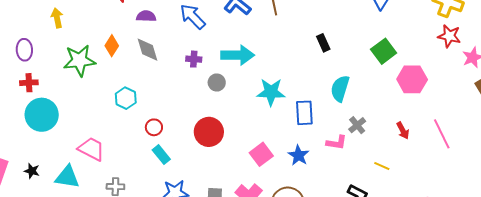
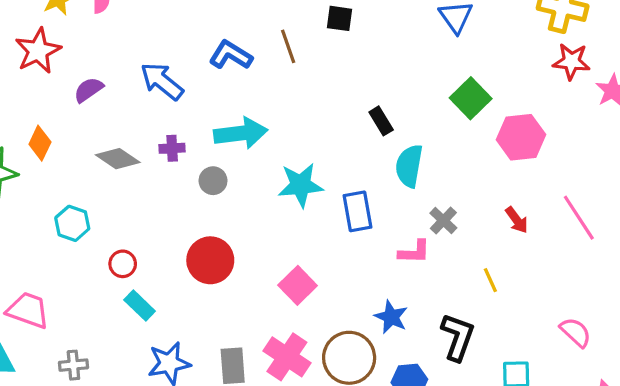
purple semicircle: (146, 16) -> (88, 90), turned -30
black rectangle: (323, 43) -> (381, 121), moved
gray diamond: (148, 50) -> (118, 159), moved, turned -32
blue star: (298, 155) -> (391, 317), moved
yellow line: (382, 166) -> (490, 280), turned 49

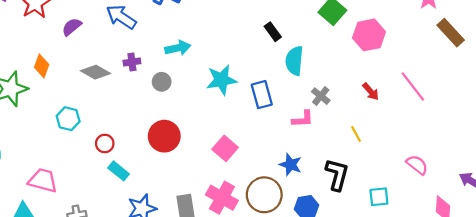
cyan arrow: (241, 133) -> (178, 48), size x0.7

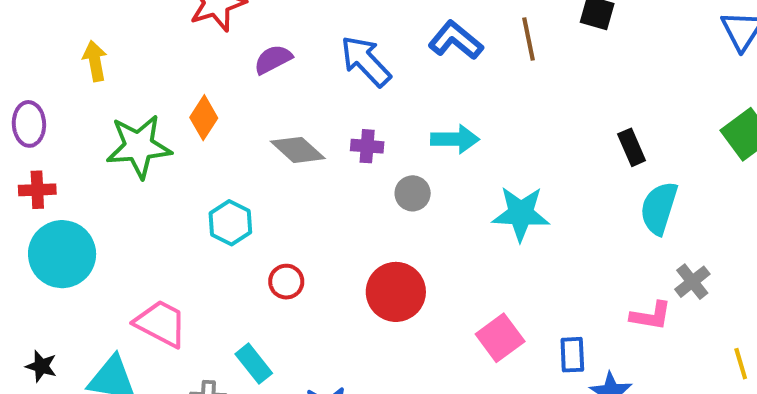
blue rectangle: (262, 95) -> (572, 355), moved, size x0.7
cyan rectangle: (119, 171) -> (254, 364), moved

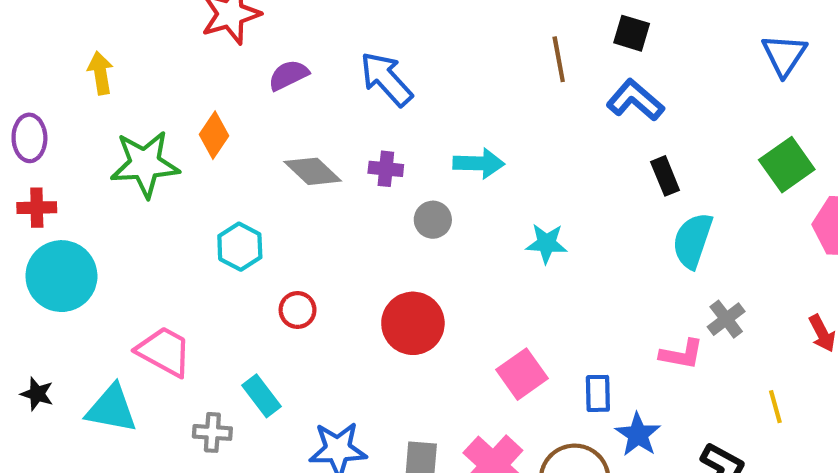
blue L-shape: (456, 40) -> (635, 100), moved
cyan star: (521, 214) -> (546, 243), size x0.7

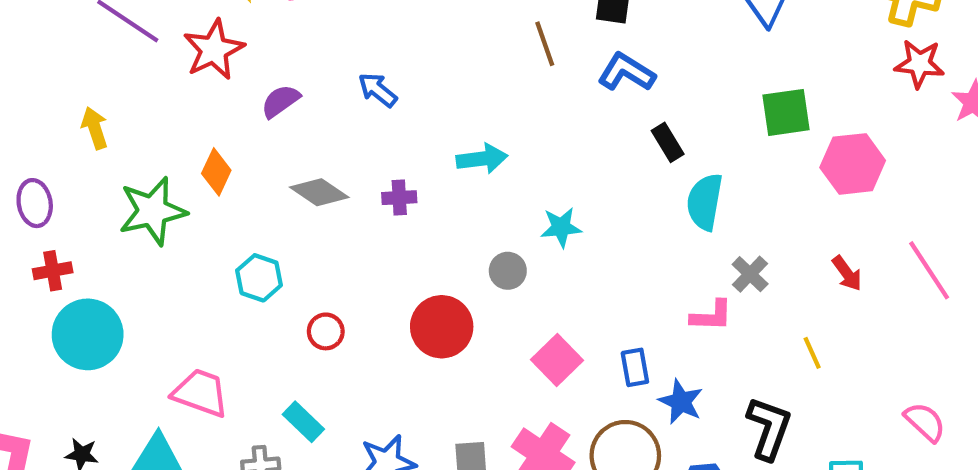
blue arrow: (386, 79) -> (378, 90), size x0.7
green square: (787, 165) -> (786, 112), turned 36
purple cross: (386, 169) -> (399, 198), moved
gray circle: (433, 220) -> (508, 271), moved

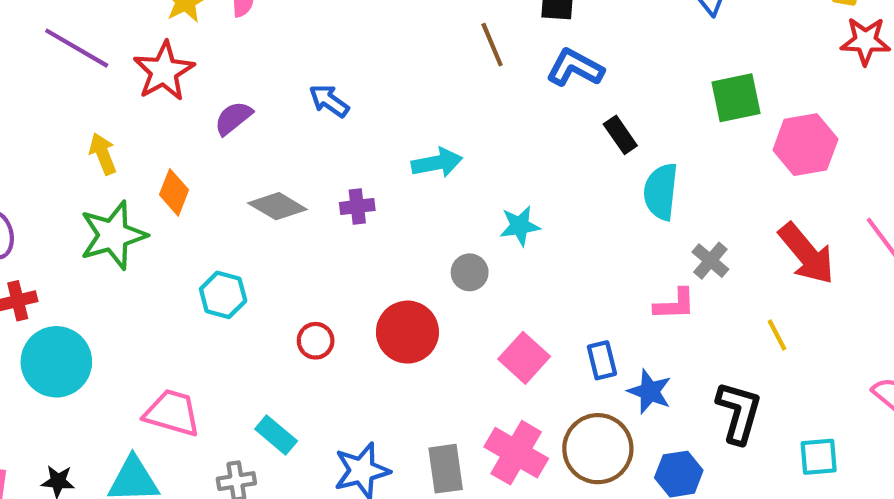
yellow arrow: (95, 128) -> (103, 154), moved
red arrow: (847, 273) -> (807, 254), size x1.8
red circle: (326, 331) -> (316, 341), moved

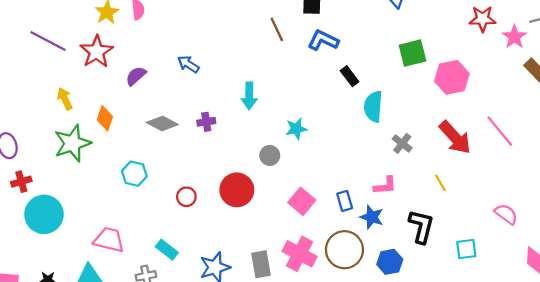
cyan arrow: (437, 163) -> (249, 96), turned 104
pink L-shape: (675, 304) -> (385, 186), moved

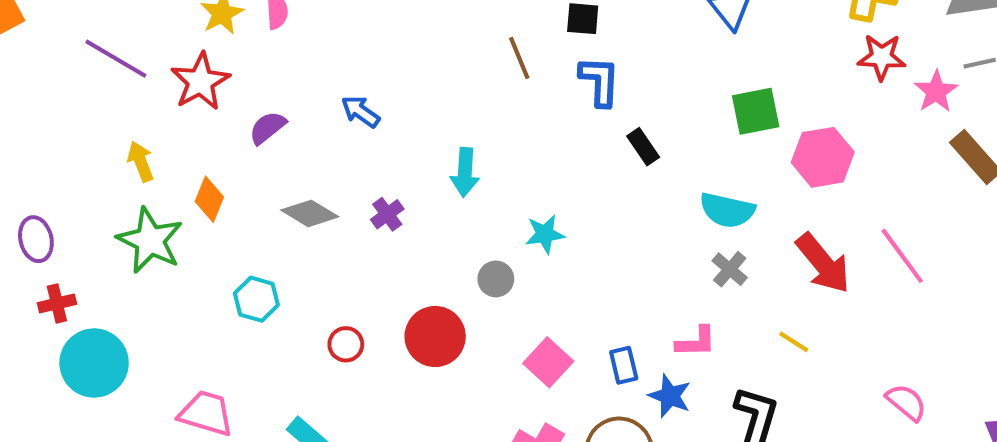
blue L-shape: (323, 40) -> (600, 81), turned 64
cyan semicircle: (373, 107) -> (727, 210), moved, turned -84
purple cross: (206, 122) -> (387, 214), turned -30
green star: (72, 143) -> (150, 240), turned -30
yellow line: (441, 183) -> (794, 342), turned -30

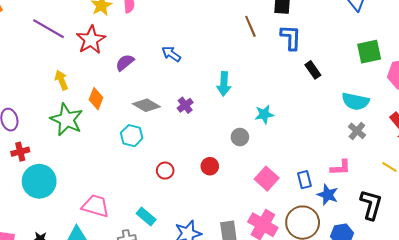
cyan hexagon: (256, 299) -> (132, 136), moved
red circle: (435, 336) -> (210, 166), size x0.6

